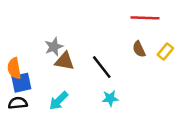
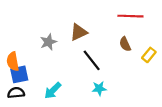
yellow rectangle: (165, 52) -> (149, 55), moved
brown triangle: (65, 61) -> (79, 32), moved, turned -36

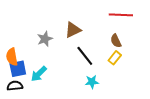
yellow rectangle: (149, 55) -> (115, 58), moved
cyan arrow: (53, 91) -> (39, 74), moved

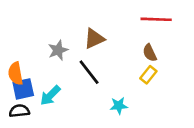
black line: (85, 56) -> (89, 72), moved

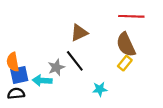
gray star: (58, 50) -> (56, 67), moved
brown semicircle: (150, 53) -> (126, 45), size x1.6
cyan arrow: (50, 95) -> (42, 80), turned 48

